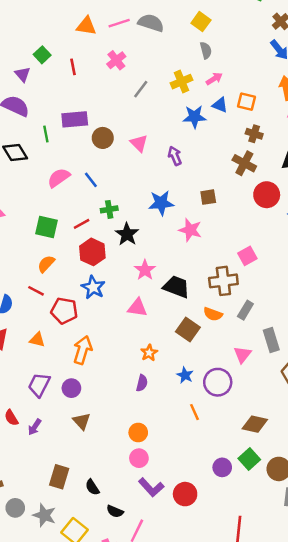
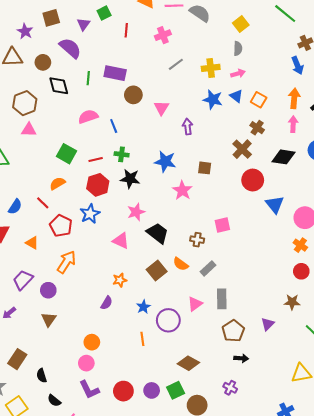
black star: (127, 234) -> (130, 179), turned 30
brown cross: (223, 281) -> (197, 240), size x0.6
red circle: (185, 494) -> (123, 391), moved

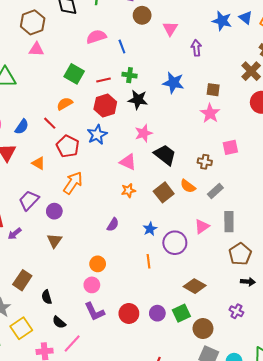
pink star: (182, 190) -> (210, 113), moved
orange star: (120, 280) -> (128, 190), moved

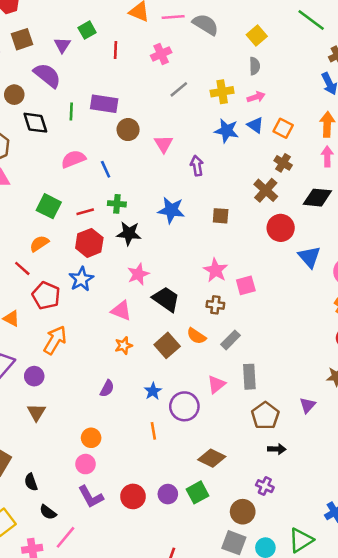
pink star: (210, 113) -> (216, 270), moved
brown circle: (203, 329) -> (243, 512), moved

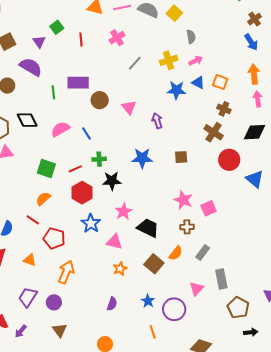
yellow square: (257, 36) -> (174, 13), moved
black diamond: (35, 123) -> (27, 120), moved
blue star: (81, 279) -> (91, 223), moved
orange semicircle: (196, 336) -> (176, 253), turned -77

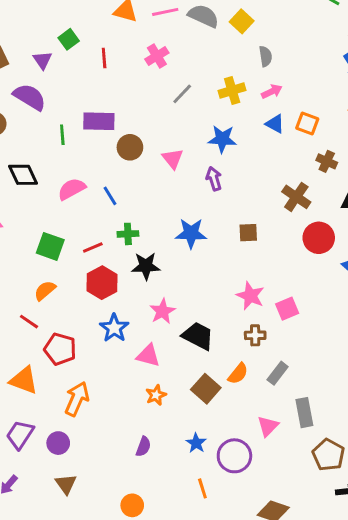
blue star: (176, 90) -> (222, 139), moved
brown cross: (224, 109) -> (327, 161), moved
orange triangle: (30, 260) -> (24, 380), size x1.5

